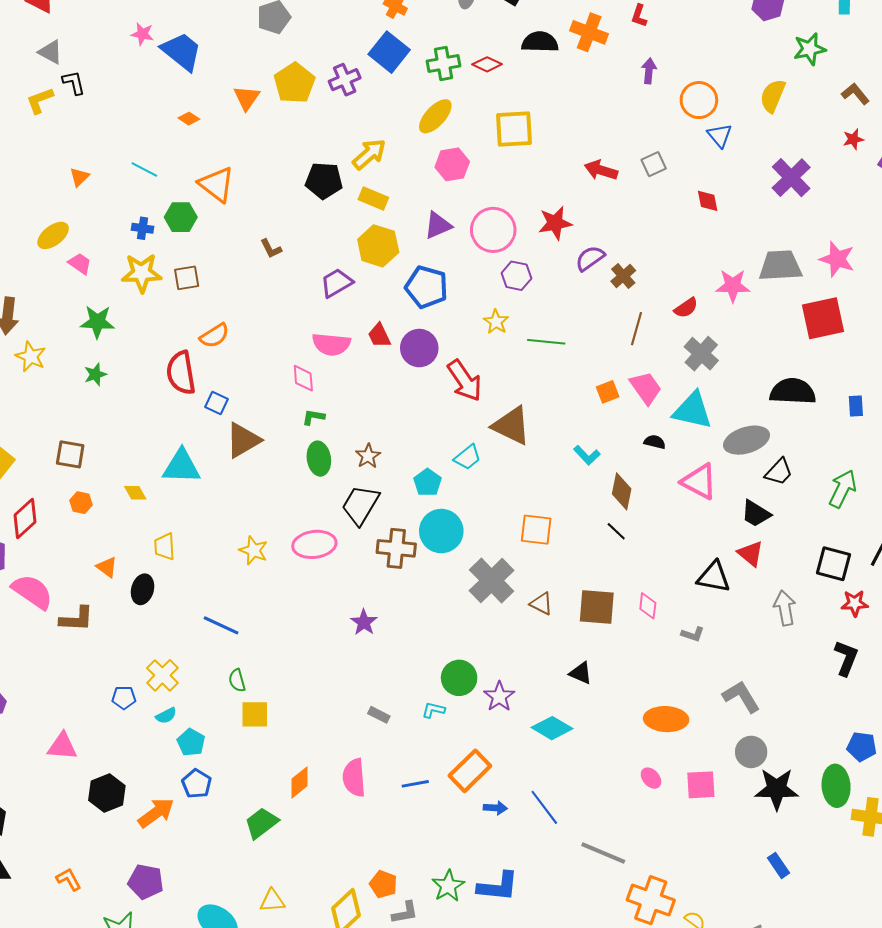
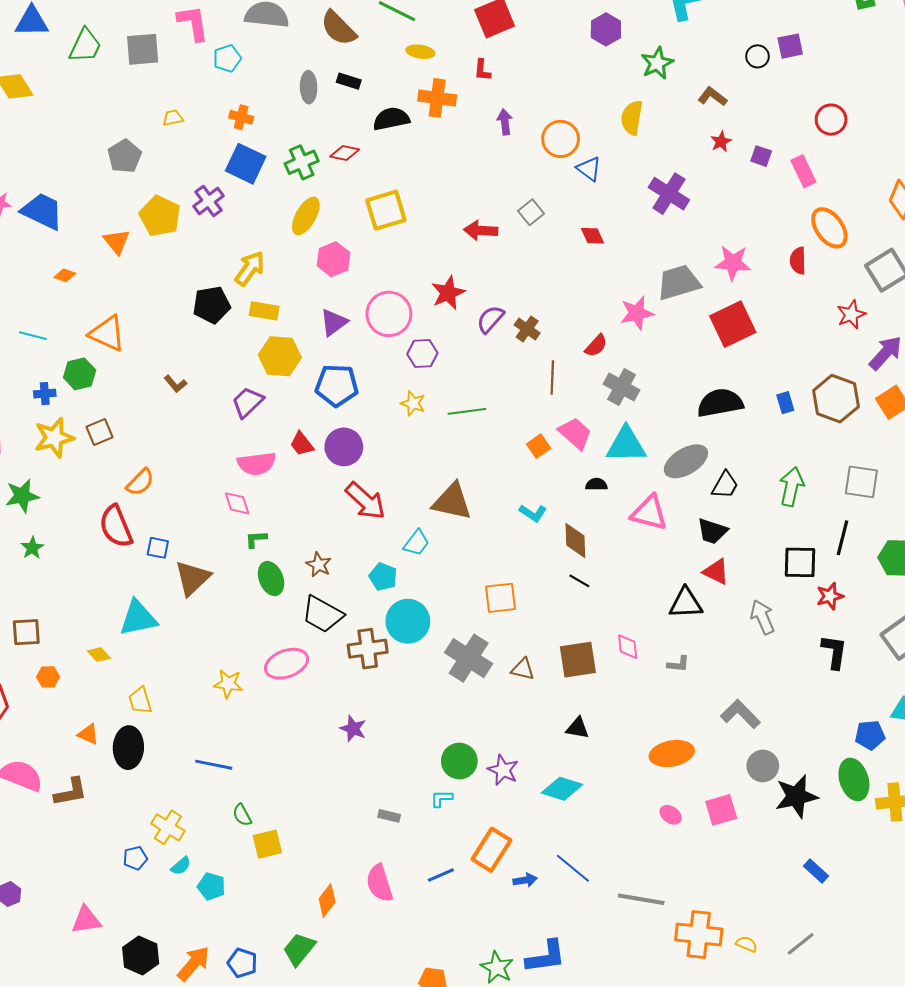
red arrow: (465, 381) -> (365, 501), moved
black trapezoid: (360, 505) -> (322, 614), turned -78
black ellipse: (143, 589) -> (128, 748), size x1.4
blue pentagon: (197, 784) -> (242, 963), moved

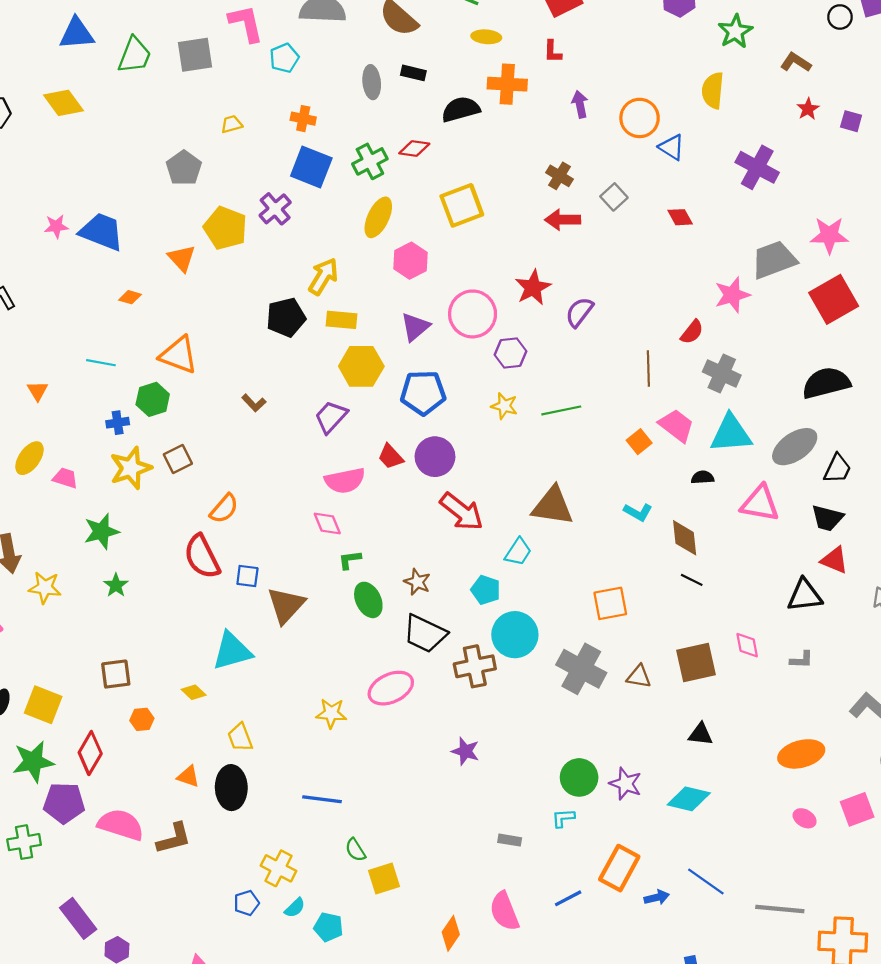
brown cross: (527, 329) -> (560, 176), moved

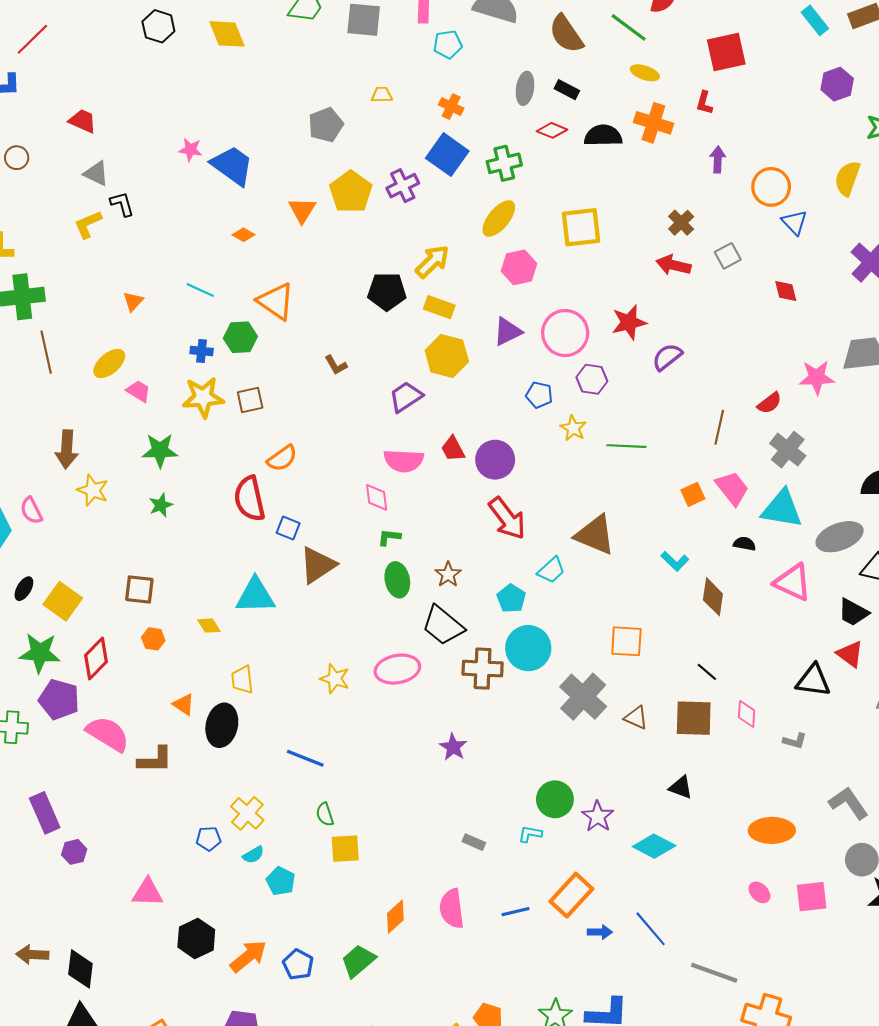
red diamond: (414, 149) -> (552, 130), moved
blue pentagon: (423, 393) -> (539, 395), moved, size x0.6
black line: (692, 580) -> (707, 672), moved

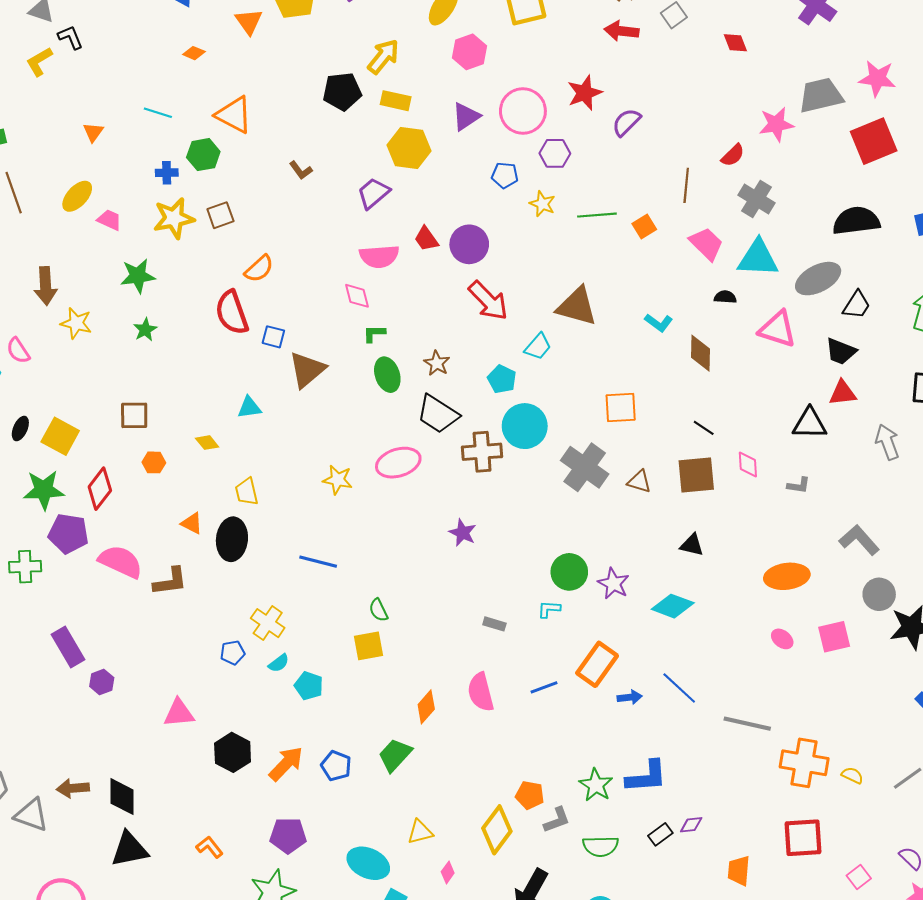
orange square: (693, 494) -> (644, 227), moved
cyan triangle: (255, 596) -> (249, 407), size x0.6
red triangle: (850, 654) -> (843, 393), turned -36
green semicircle: (325, 814) -> (378, 610), moved

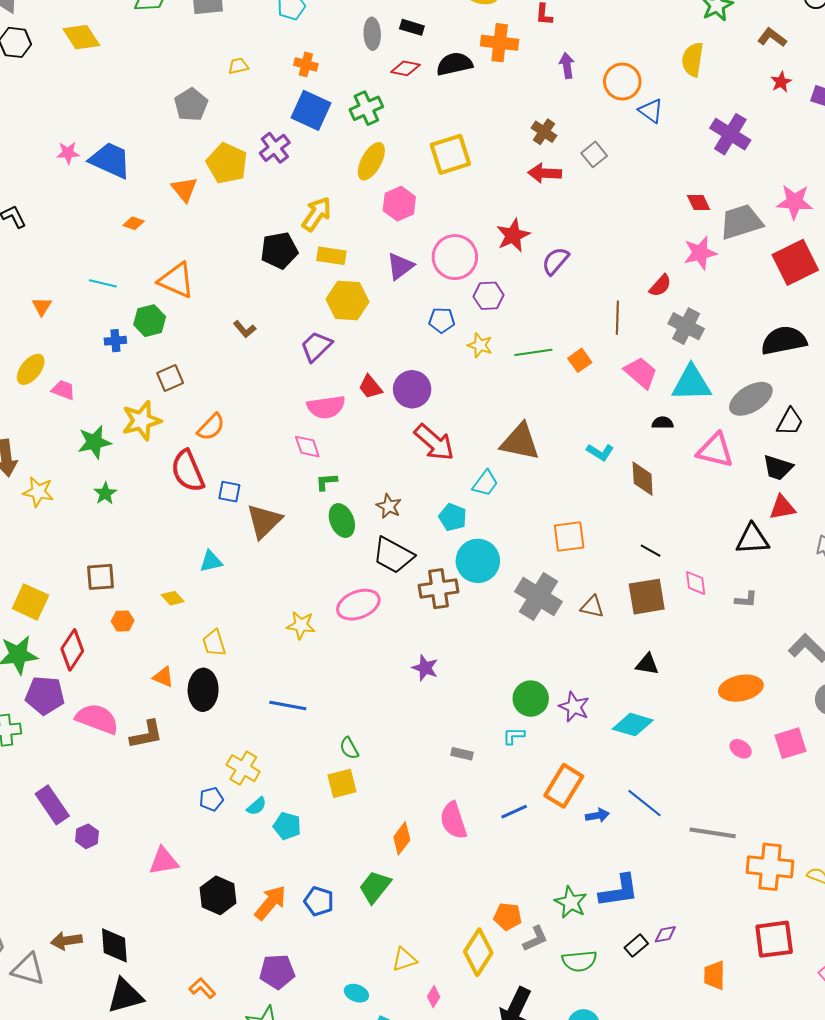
red diamond: (735, 43) -> (699, 202), moved
yellow star: (174, 218) -> (142, 421), moved
cyan ellipse: (368, 863) -> (356, 993), size x0.6

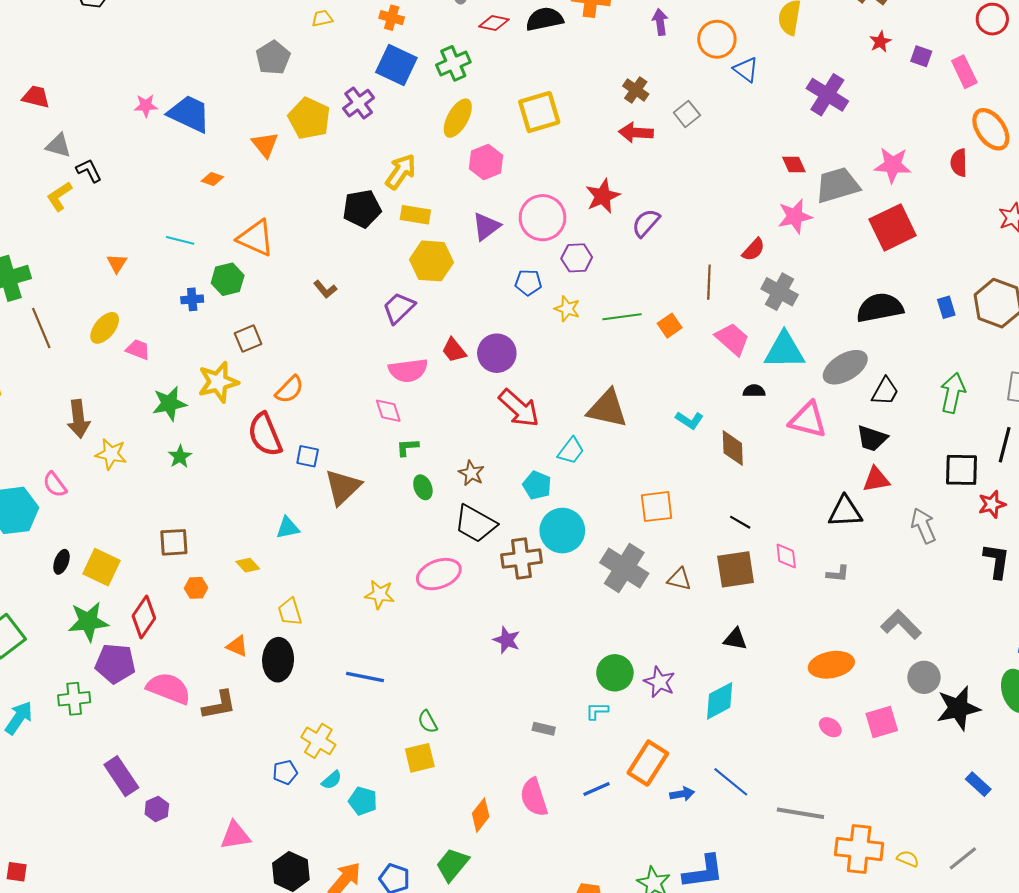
green ellipse: (342, 521) -> (423, 487), size x0.7
cyan diamond: (633, 725) -> (720, 701), turned -45

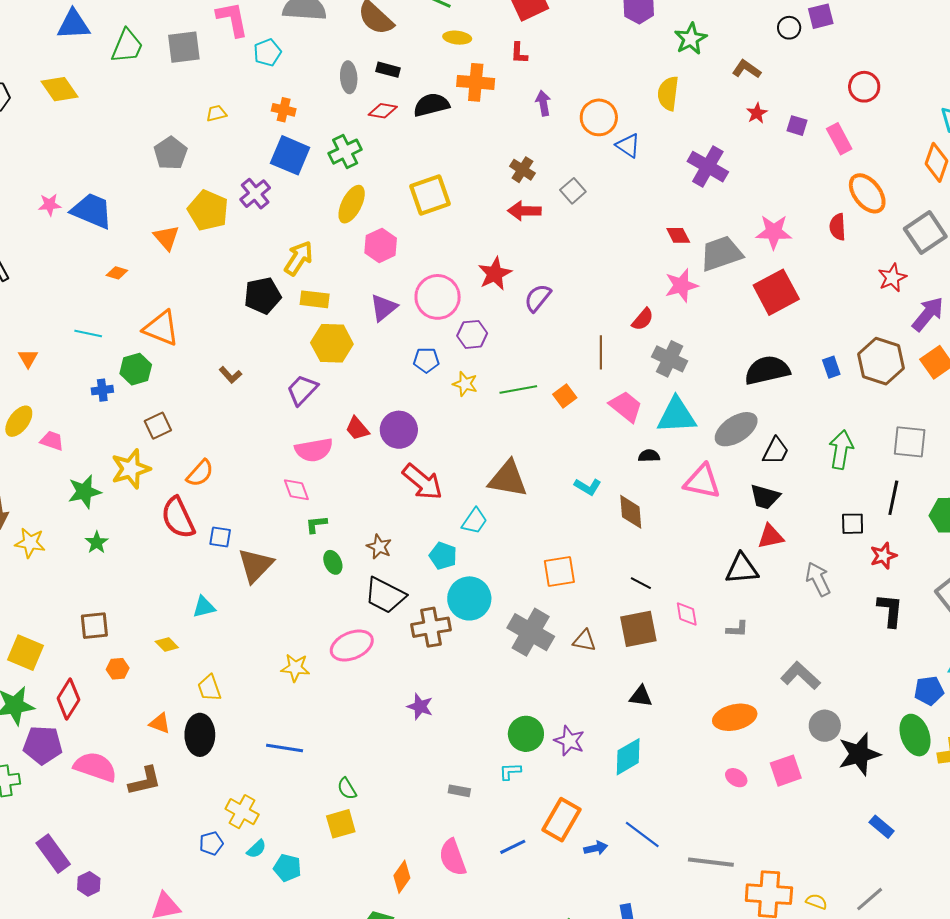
black square: (961, 470) -> (853, 524), size x0.7

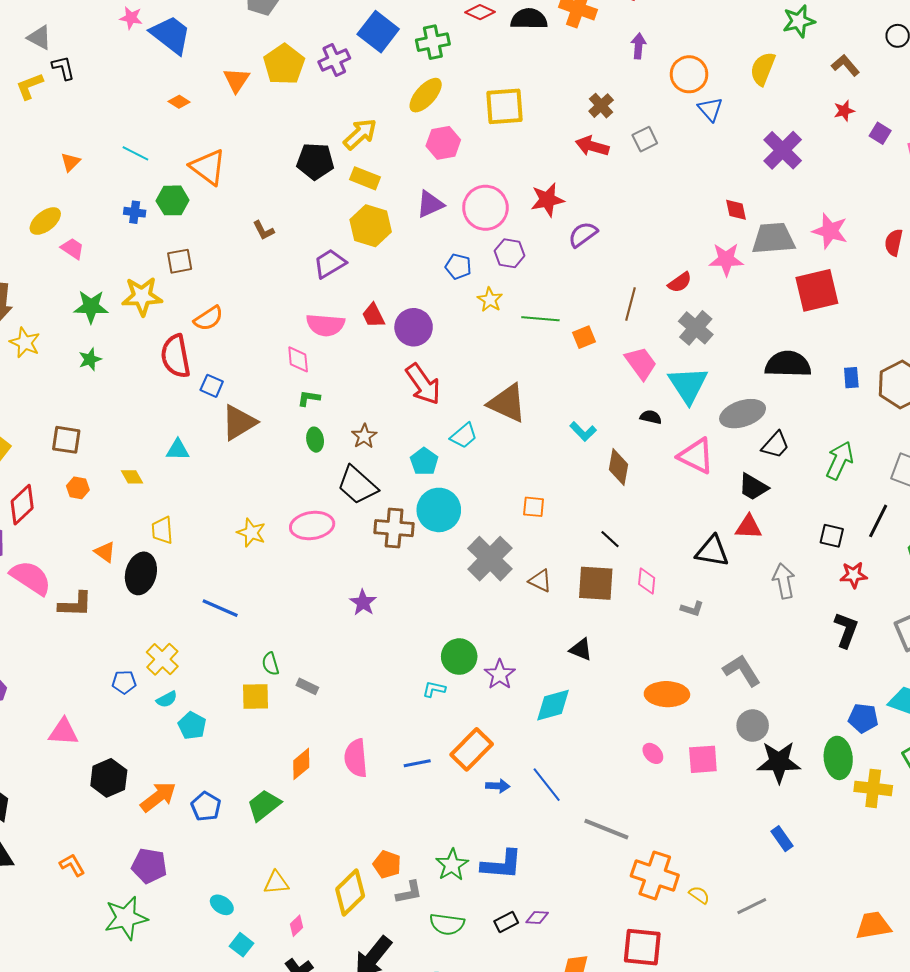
cyan triangle: (677, 415) -> (688, 385), turned 45
orange square: (559, 572) -> (534, 507), size x0.7
gray rectangle: (459, 791) -> (307, 686), moved

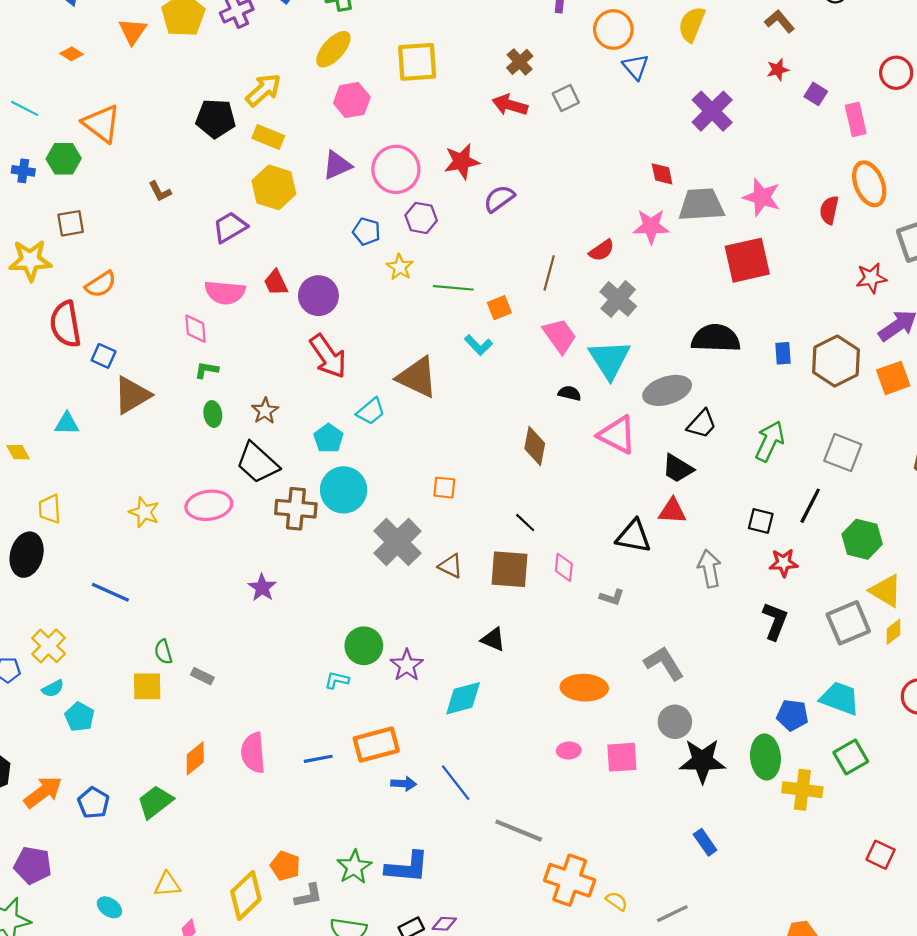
cyan L-shape: (583, 431) -> (478, 345), moved
orange rectangle: (472, 749) -> (376, 745), turned 30
pink ellipse: (653, 753) -> (569, 750), turned -50

